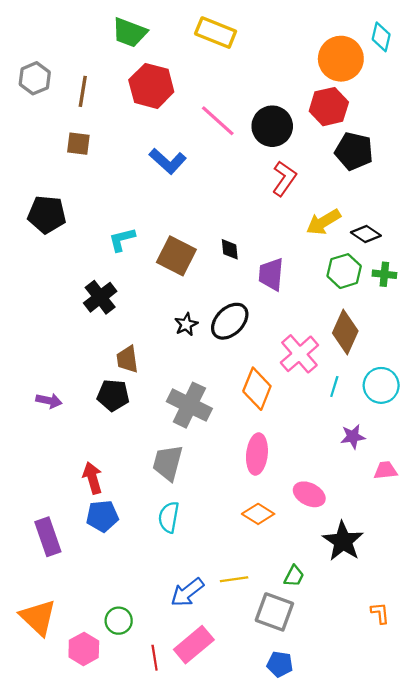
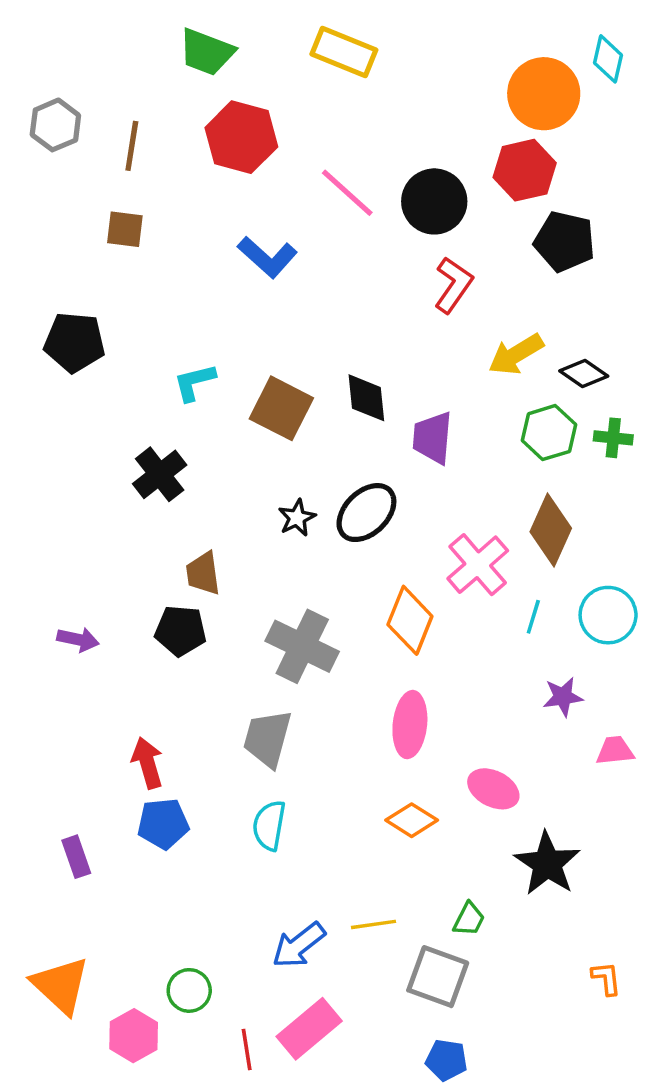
black diamond: (230, 249) -> (366, 398), size x1.4
purple rectangle: (48, 537) -> (76, 857), size x0.7

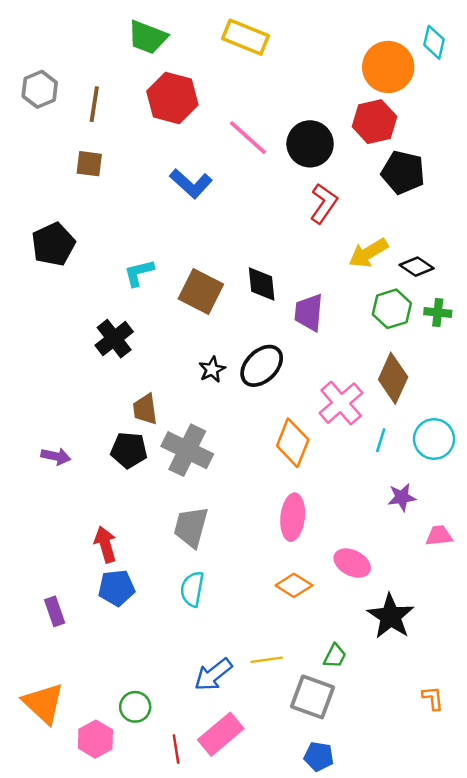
black pentagon: (75, 342) -> (53, 244), turned -30
gray cross: (302, 646) -> (187, 450), moved

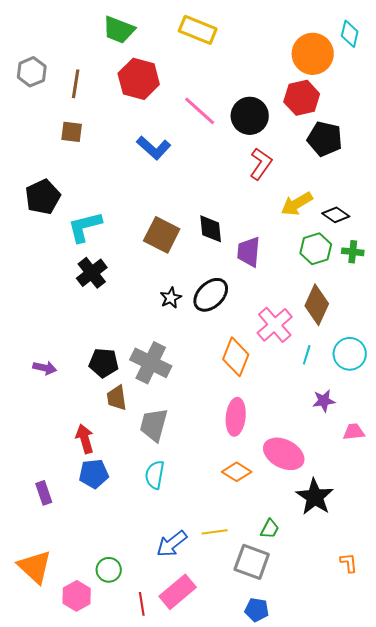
cyan L-shape: (139, 273) -> (85, 227), moved, size x1.4
brown trapezoid: (145, 409) -> (117, 398), moved
pink ellipse: (352, 563) -> (284, 454), size x1.4

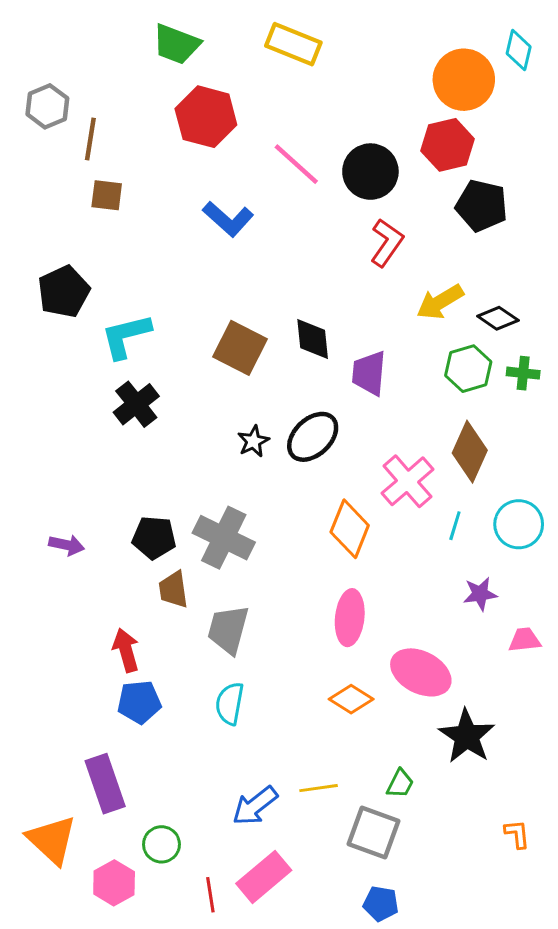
brown line: (76, 84) -> (90, 139), moved
purple rectangle: (44, 493) -> (105, 784), moved, size x1.6

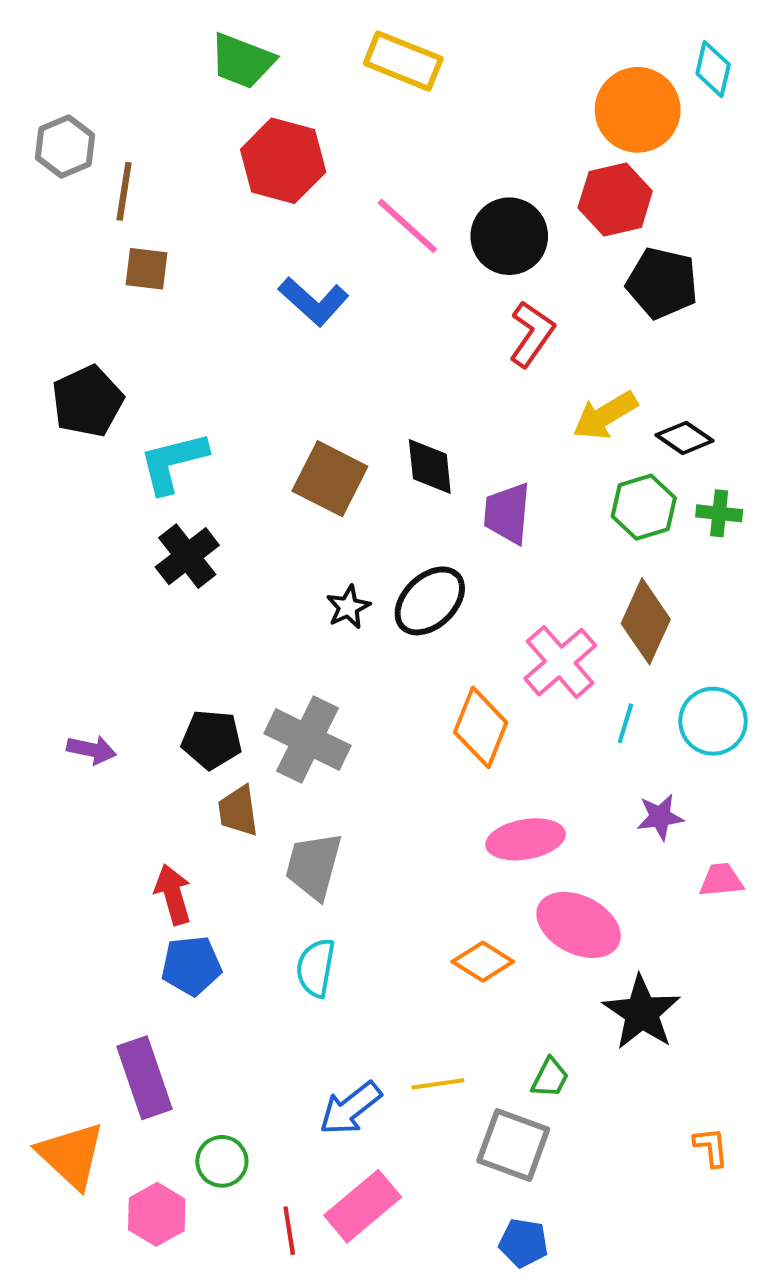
pink ellipse: (350, 618) -> (526, 839), moved, turned 74

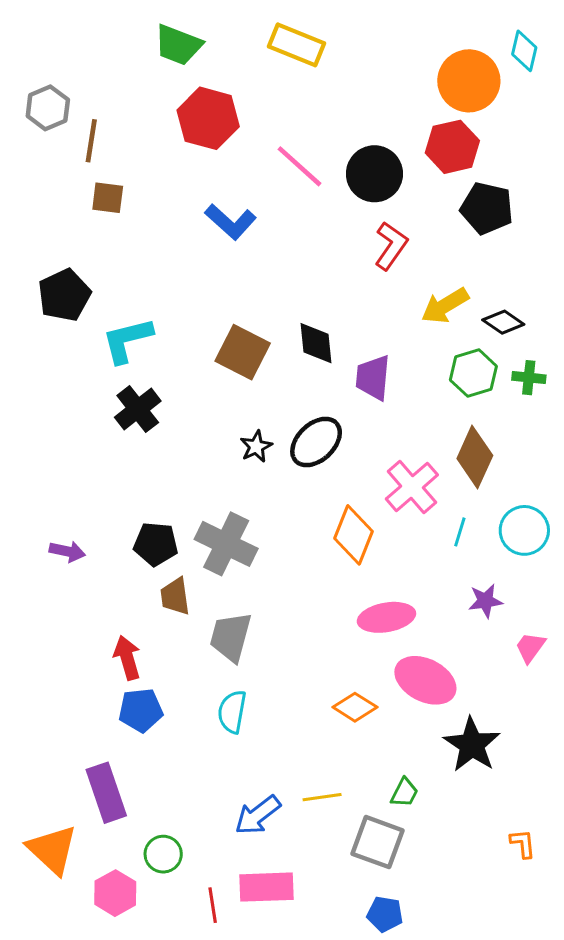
pink trapezoid: (721, 880) -> (530, 647), turned -48
pink rectangle: (363, 1206) -> (267, 887), turned 38

